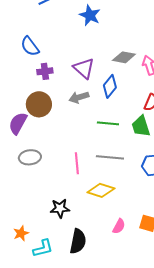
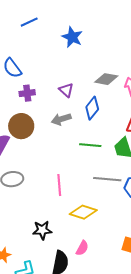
purple triangle: (84, 68) -> (66, 90), size x0.7
gray line: (110, 157) -> (107, 179), moved
pink semicircle: (119, 226) -> (82, 248), moved

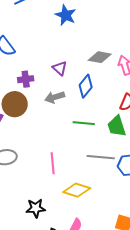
purple cross: (27, 93) -> (26, 79), moved

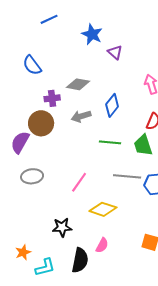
gray diamond: (100, 57) -> (78, 84), moved
purple triangle: (60, 68) -> (115, 52), moved
pink line: (53, 163) -> (79, 182), turned 40

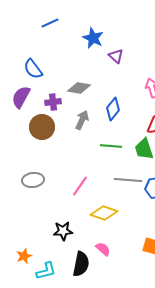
gray arrow: (81, 116) -> (82, 120), turned 132
purple semicircle: (20, 142) -> (21, 97), moved
pink semicircle: (102, 245) -> (103, 249), turned -77

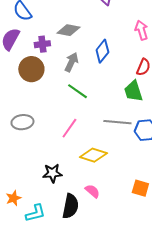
green line: (111, 146) -> (77, 91), moved, turned 30

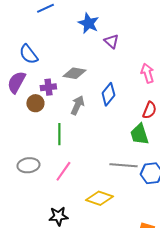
brown circle: (31, 69) -> (35, 103), moved, size x0.7
green line: (77, 91) -> (59, 134), moved, turned 55
pink line: (69, 128) -> (63, 171), moved

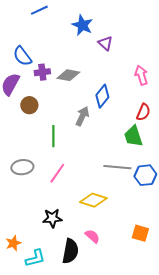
purple cross: (48, 87) -> (42, 72), moved
gray arrow: (77, 105) -> (82, 116), moved

